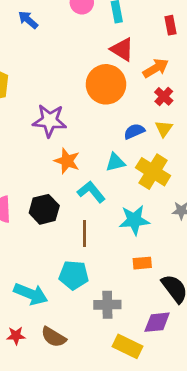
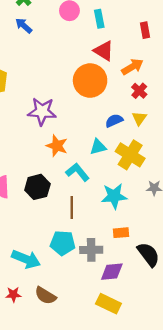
gray cross: (107, 305) -> (91, 250), moved
purple diamond: (157, 322) -> (112, 272), moved

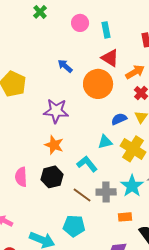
blue arrow: (24, 26) -> (65, 66), moved
orange star: (57, 146) -> (54, 145), moved
cyan star: (114, 196) -> (132, 186), moved, turned -30
brown line: (72, 208) -> (82, 195), turned -54
gray cross: (91, 250) -> (106, 192), moved

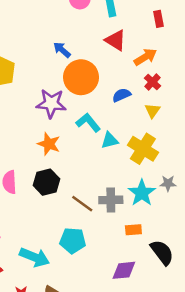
orange circle: (98, 84) -> (81, 77), moved
blue semicircle: (119, 119) -> (122, 95), moved
cyan L-shape: (87, 164) -> (88, 123), moved

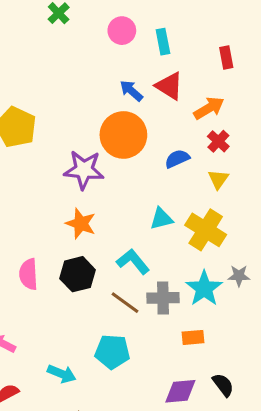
blue arrow: (62, 50) -> (131, 91), moved
cyan L-shape: (88, 123) -> (133, 262), moved
black semicircle: (162, 252) -> (223, 385), moved, size x0.7
cyan arrow: (35, 257) -> (62, 374), size x0.7

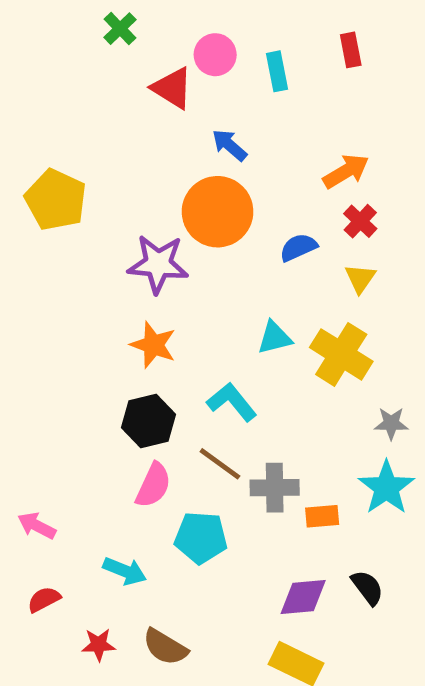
red rectangle: (226, 57) -> (351, 50), moved
red triangle: (169, 86) -> (172, 88), moved
pink semicircle: (29, 274) -> (153, 485), moved, turned -152
cyan star: (204, 288) -> (386, 488), moved
gray cross: (163, 298) -> (275, 488), moved

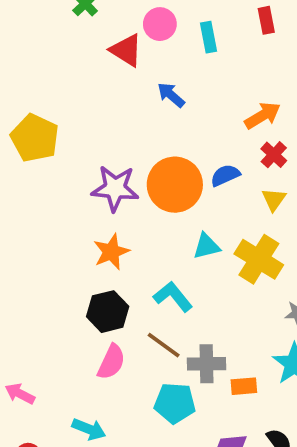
orange circle: (218, 212) -> (175, 185), moved
orange star: (153, 345) -> (111, 252), turned 30
cyan pentagon: (201, 538) -> (175, 403), moved

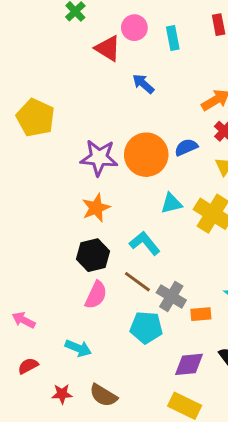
gray cross: (207, 364) -> (171, 296), turned 32

